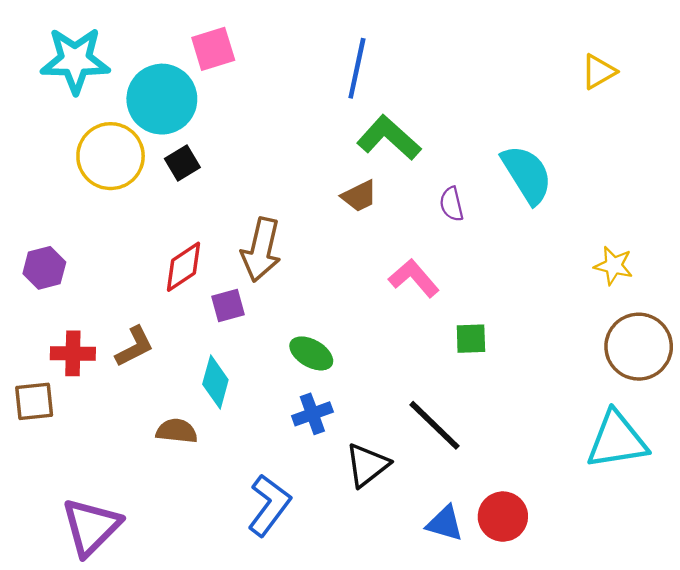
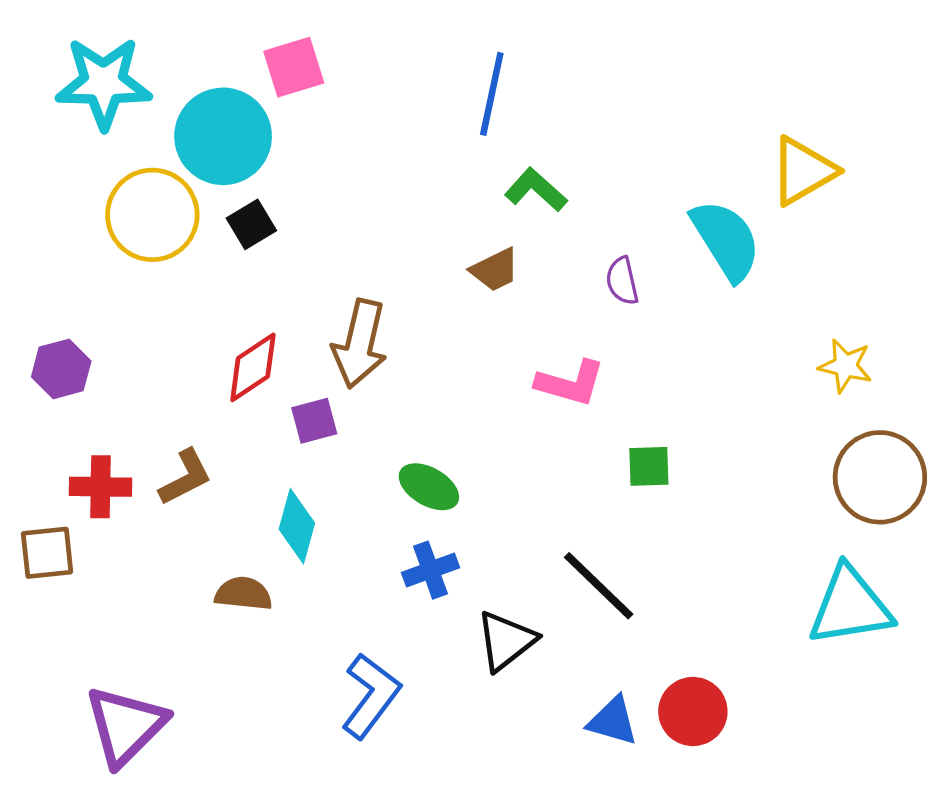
yellow triangle: (599, 72) -> (803, 171), moved, size x1.4
green L-shape: (389, 138) -> (536, 190), size x0.7
pink L-shape: (414, 278) -> (570, 383), turned 147

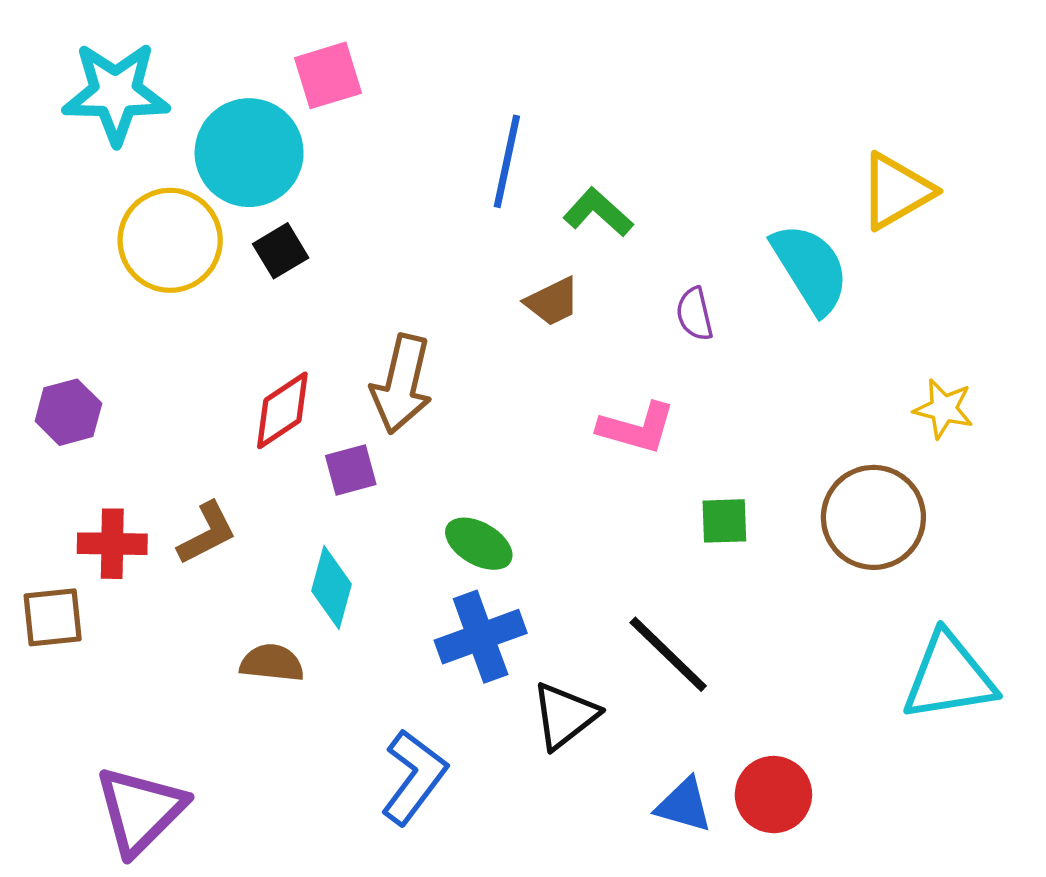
blue line: (492, 94) -> (507, 161), moved
brown circle: (880, 477) -> (873, 517), moved
blue cross: (430, 570) -> (481, 637), size x1.4

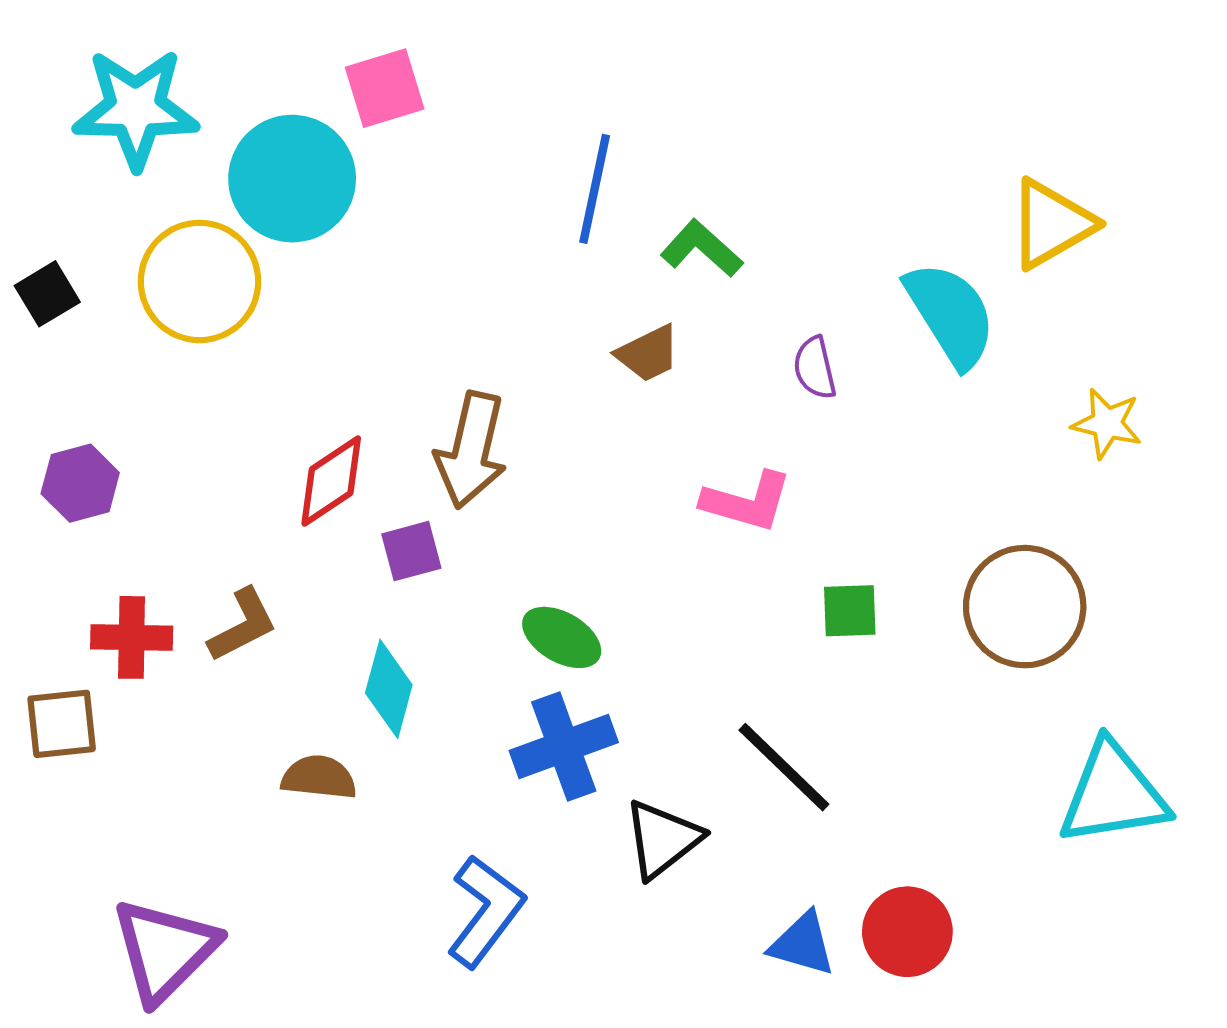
black square: (281, 251) -> (47, 294), moved
yellow star: (944, 409) -> (1107, 423), moved

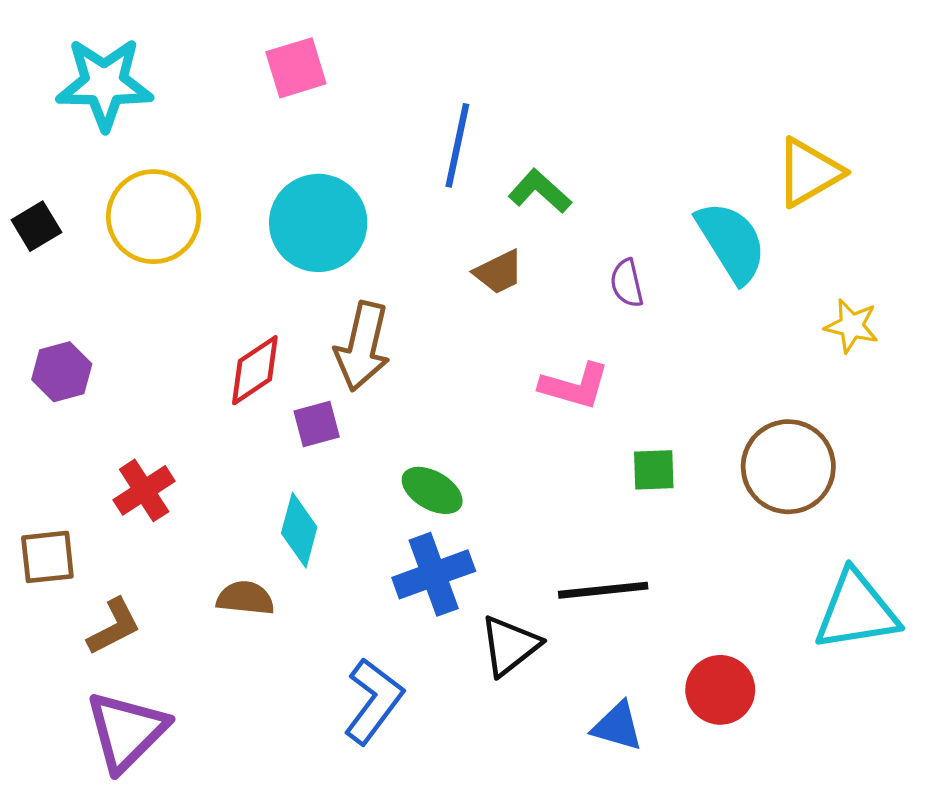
cyan circle: (292, 179) -> (318, 223), moved
brown L-shape: (243, 625) -> (114, 627), moved
red cross: (132, 637) -> (144, 490), moved, turned -34
black line: (784, 767) -> (603, 590), turned -50
red circle: (907, 932) -> (720, 690), moved

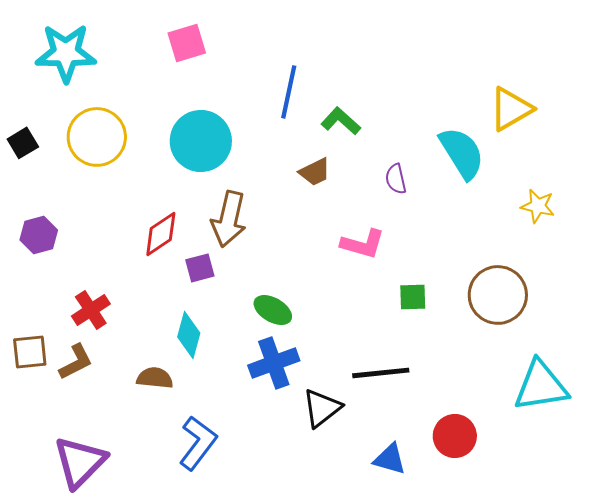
brown L-shape: (114, 627) -> (76, 362), moved
blue L-shape: (374, 701) -> (198, 443), moved

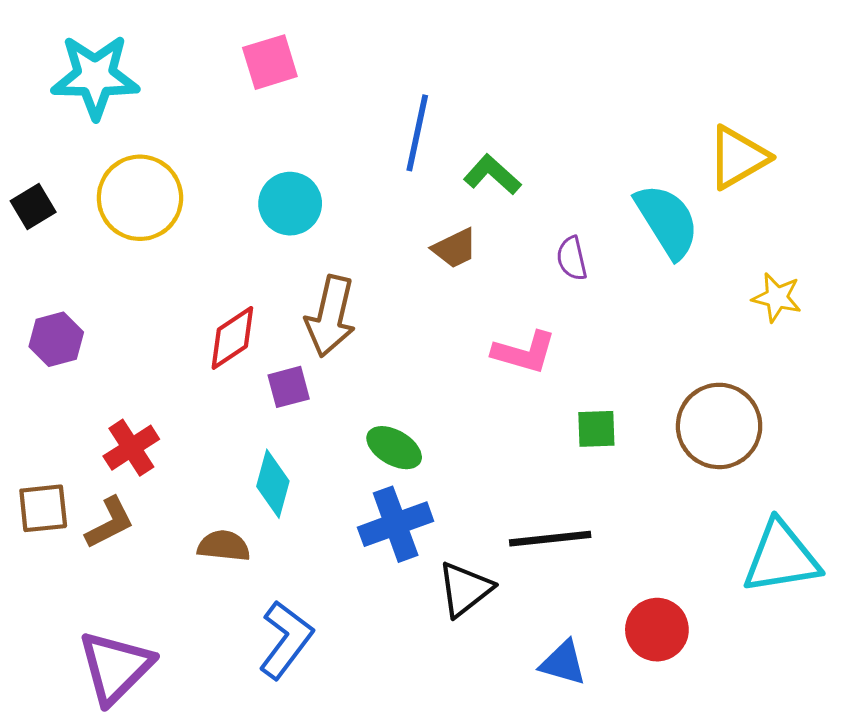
cyan circle: (201, 141) -> (290, 204), size x0.7

